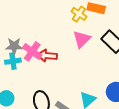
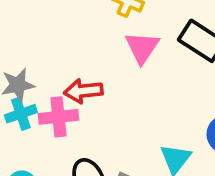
pink cross: (32, 51) -> (59, 117), moved, turned -30

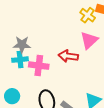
red arrow: (83, 91) -> (68, 56), moved

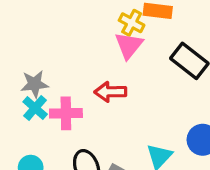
pink triangle: (89, 40) -> (129, 45), moved
cyan cross: (20, 60) -> (35, 108), turned -35

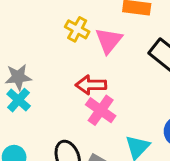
yellow cross: (132, 23) -> (77, 29), moved
pink cross: (66, 113) -> (101, 110), moved, turned 36

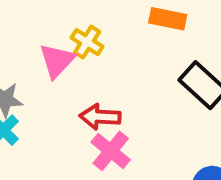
pink triangle: (109, 41) -> (57, 61), moved

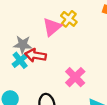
red arrow: (100, 117) -> (36, 55), moved

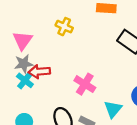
pink triangle: (52, 27) -> (23, 40), moved

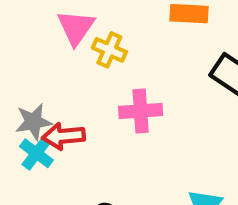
pink triangle: (23, 40) -> (76, 27), moved
pink cross: (85, 84) -> (141, 111), moved, turned -35

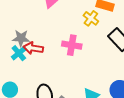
yellow cross: (109, 50) -> (91, 18), moved

